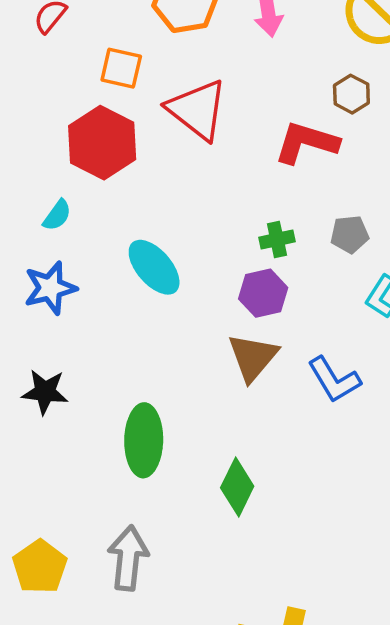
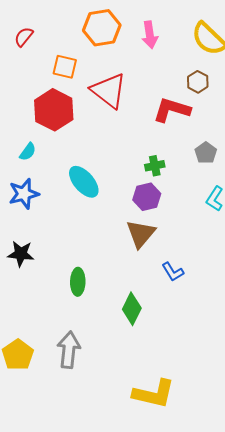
gray pentagon: (350, 234) -> (206, 153), moved, turned -30
blue L-shape: (334, 380) -> (173, 272), moved, size x0.7
green ellipse: (144, 440) -> (78, 282), size x0.7

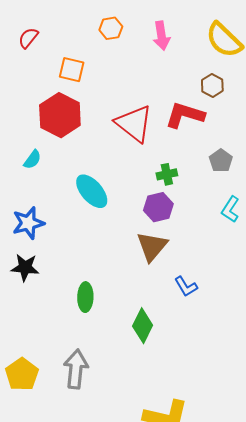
orange hexagon: (102, 28) -> (111, 28), size x0.6
red triangle: (109, 91) -> (134, 124), moved
blue star: (24, 194) -> (28, 223), moved

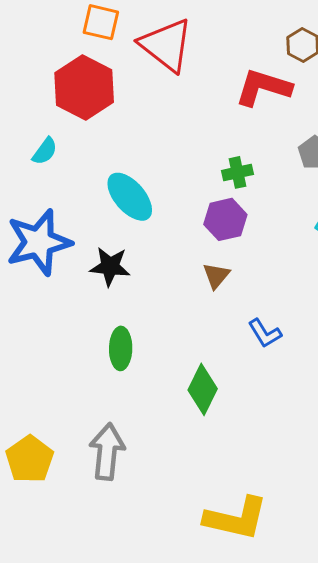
red triangle: (134, 124) -> (166, 45), moved
blue star: (28, 223) -> (39, 242), size x1.4
brown triangle: (152, 246) -> (216, 276), size x0.6
black star: (25, 267) -> (110, 267), moved

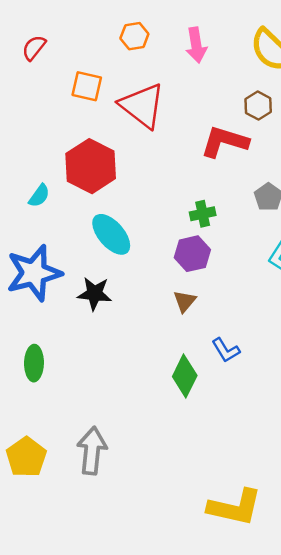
red hexagon: (84, 87) -> (91, 166), moved
green ellipse: (121, 348) -> (34, 363), moved
green diamond: (203, 389) -> (185, 376), moved
yellow L-shape: (236, 518) -> (235, 507), moved

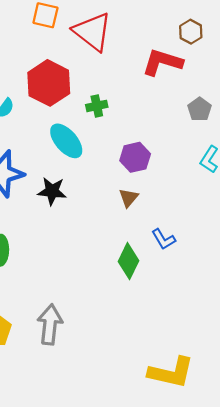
green cross: (203, 214) -> (97, 106), moved

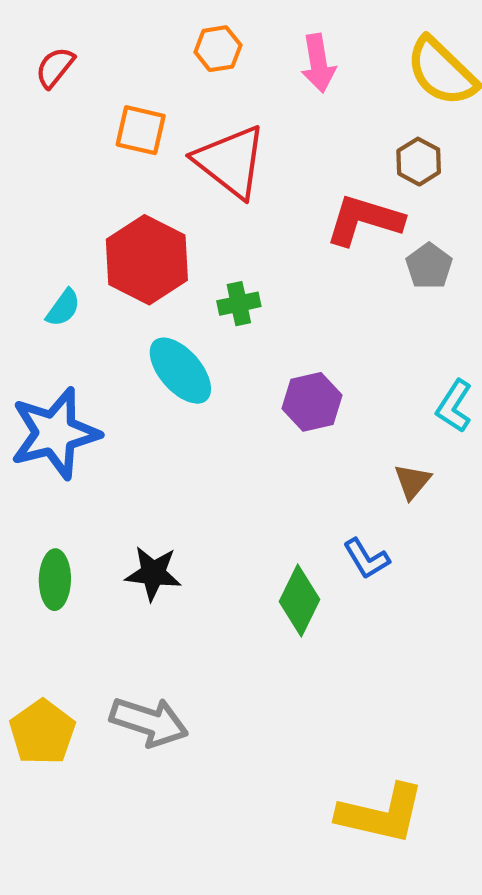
gray pentagon: (200, 109) -> (429, 266), moved
black star: (52, 191) -> (153, 573), moved
brown triangle: (129, 198) -> (412, 481), moved
gray arrow: (50, 324) -> (149, 722), turned 102

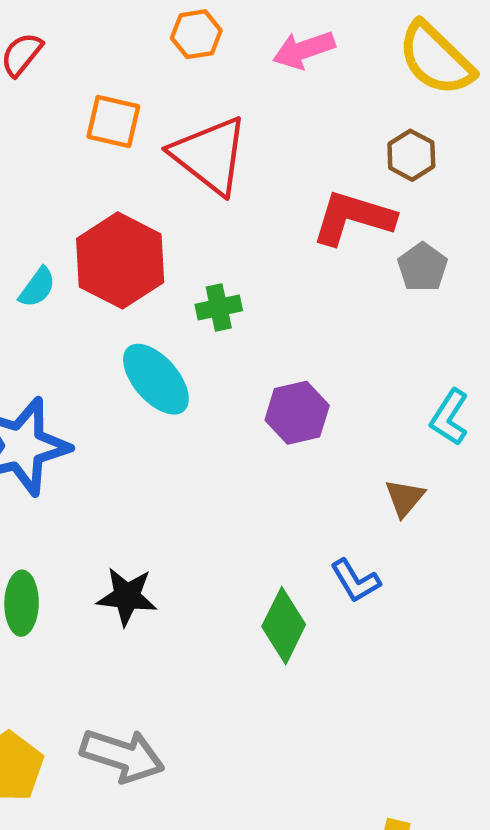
pink arrow: (318, 63) -> (304, 50), turned 80
cyan semicircle: (63, 308) -> (37, 287), moved

